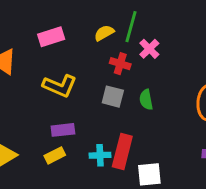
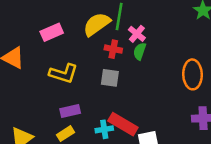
yellow semicircle: (104, 33) -> (97, 24), size x1.6
green semicircle: (146, 100) -> (140, 51), moved, turned 36
red rectangle: (122, 151) -> (123, 124), turned -68

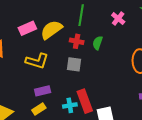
yellow semicircle: (97, 24) -> (51, 30), moved
pink cross: (137, 34) -> (118, 18), moved
red rectangle: (123, 124) -> (85, 101), turned 40

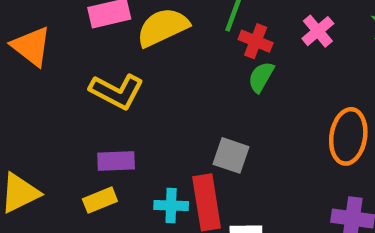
red cross: (77, 41) -> (256, 41), moved
gray square: (74, 64) -> (231, 155), moved

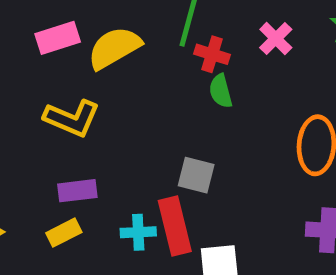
green semicircle: (261, 77) -> (221, 91), turned -40

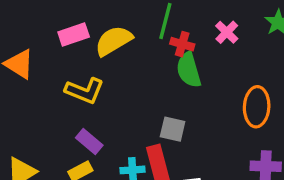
green semicircle: (221, 91) -> (189, 70), size x1.5
purple rectangle: (77, 191) -> (89, 142), turned 48

